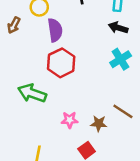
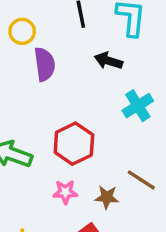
black arrow: (118, 28) -> (108, 61), moved
red hexagon: (61, 63) -> (74, 144), moved

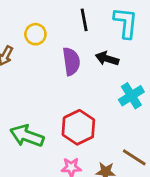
purple semicircle: (45, 64) -> (71, 61), moved

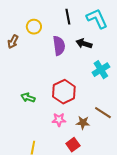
cyan L-shape: (126, 23) -> (97, 19), turned -30
green arrow: (27, 136) -> (28, 98), size x0.6

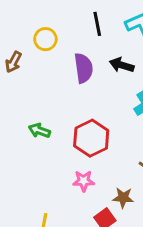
green arrow: (28, 98) -> (39, 131), moved
brown star: (83, 123) -> (123, 198), moved

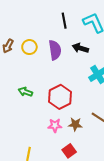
yellow circle: (45, 39) -> (29, 47), moved
brown star: (123, 198) -> (75, 124), moved

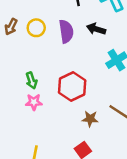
green arrow: (25, 92) -> (31, 81), turned -128
pink star: (55, 125) -> (34, 102), moved

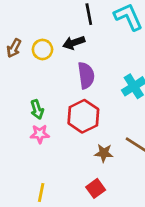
black arrow: (96, 29) -> (74, 43), moved, turned -36
purple semicircle: (66, 31) -> (86, 75), moved

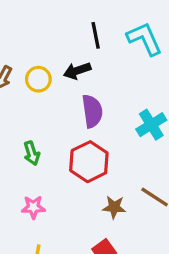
pink star: (40, 134) -> (33, 207), moved

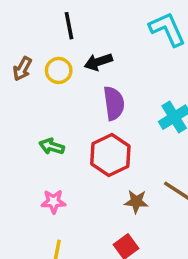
black line: (96, 35) -> (69, 26), moved
green arrow: (32, 153) -> (52, 146), turned 125

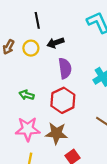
pink star: (53, 202) -> (28, 129), size x1.6
brown star: (136, 202) -> (56, 133), moved, size x1.5

